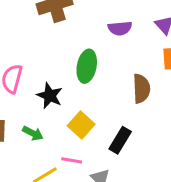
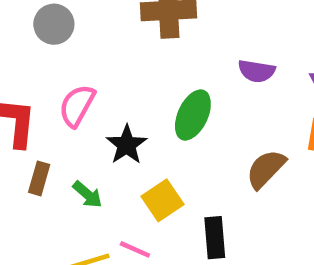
brown semicircle: (141, 89) -> (266, 169), turned -148
black rectangle: (120, 140) -> (215, 238), turned -50

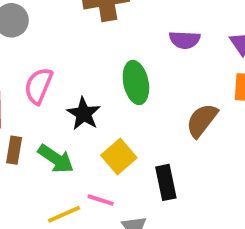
green ellipse: (193, 115) -> (136, 83), turned -30
green arrow: (87, 194) -> (56, 159), size x1.4

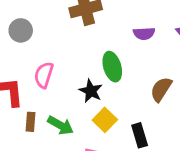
black star: (84, 114) -> (91, 91), moved

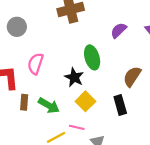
purple semicircle: (144, 33) -> (119, 30), turned 138
black rectangle: (140, 135) -> (120, 105), moved

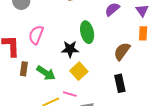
black star: (74, 77) -> (70, 49), turned -30
black rectangle: (120, 105) -> (120, 83), moved

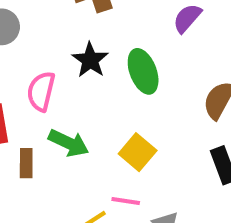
black star: (70, 49) -> (90, 60), moved, turned -30
green arrow: (46, 73) -> (69, 143), moved

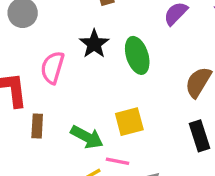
green arrow: (69, 143) -> (87, 137), moved
yellow square: (138, 152) -> (129, 122), turned 32

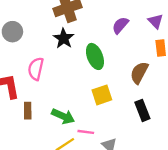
black star: (94, 44) -> (64, 38), moved
yellow square: (129, 122) -> (102, 95), moved

